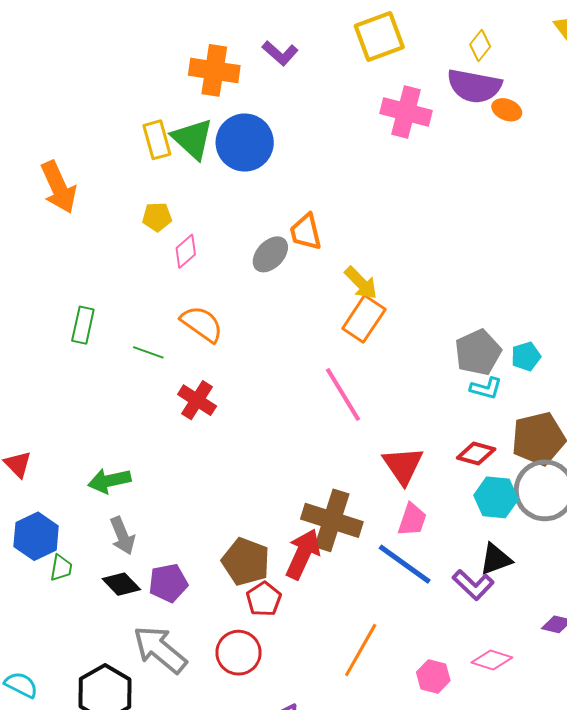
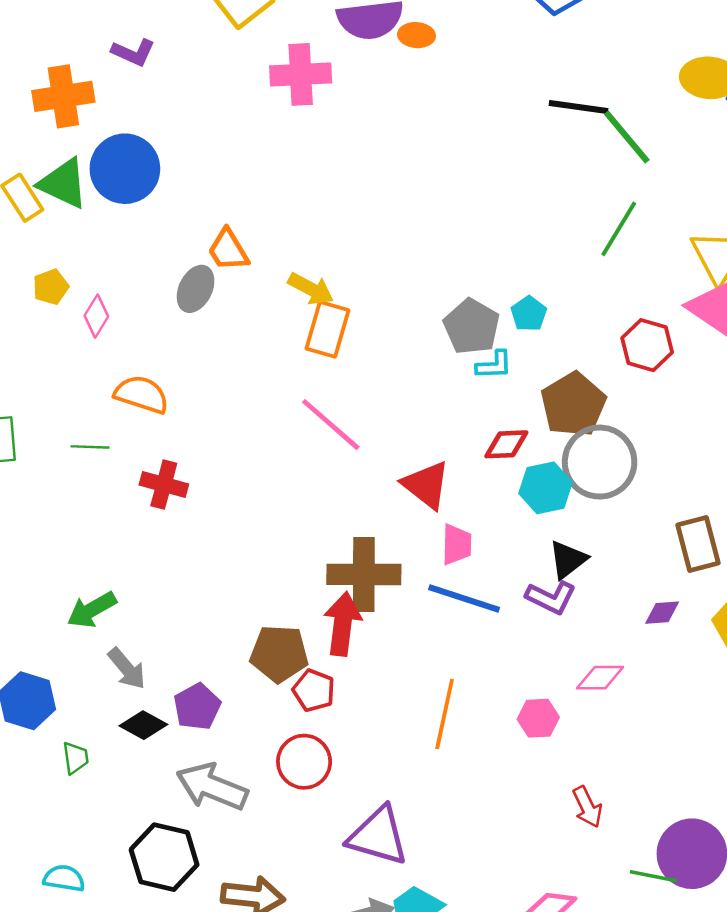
green trapezoid: (61, 568) -> (76, 758), moved

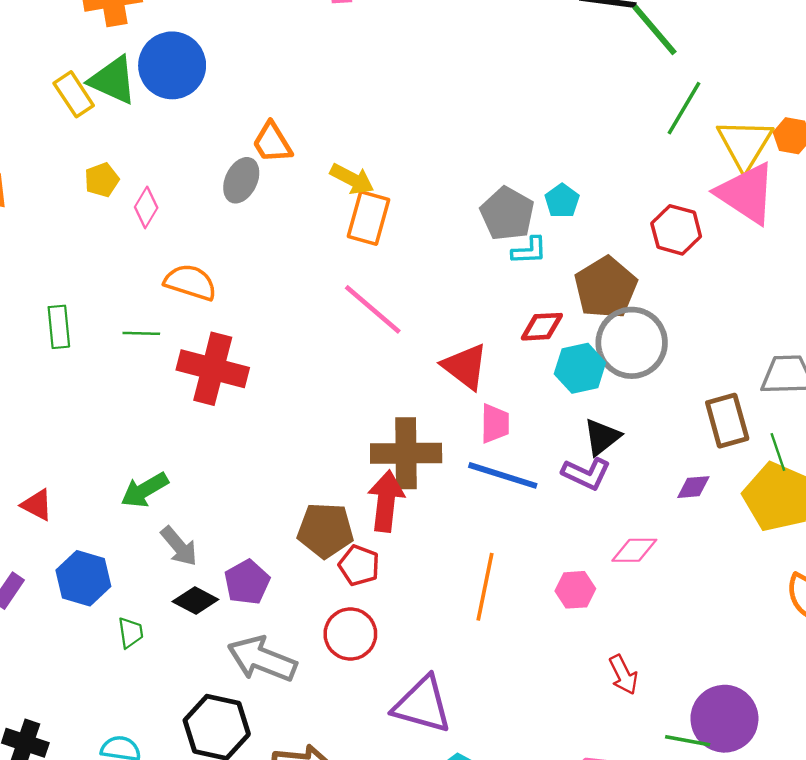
green line: (619, 229) -> (684, 108), moved
red cross: (164, 484) -> (213, 369), size x1.5

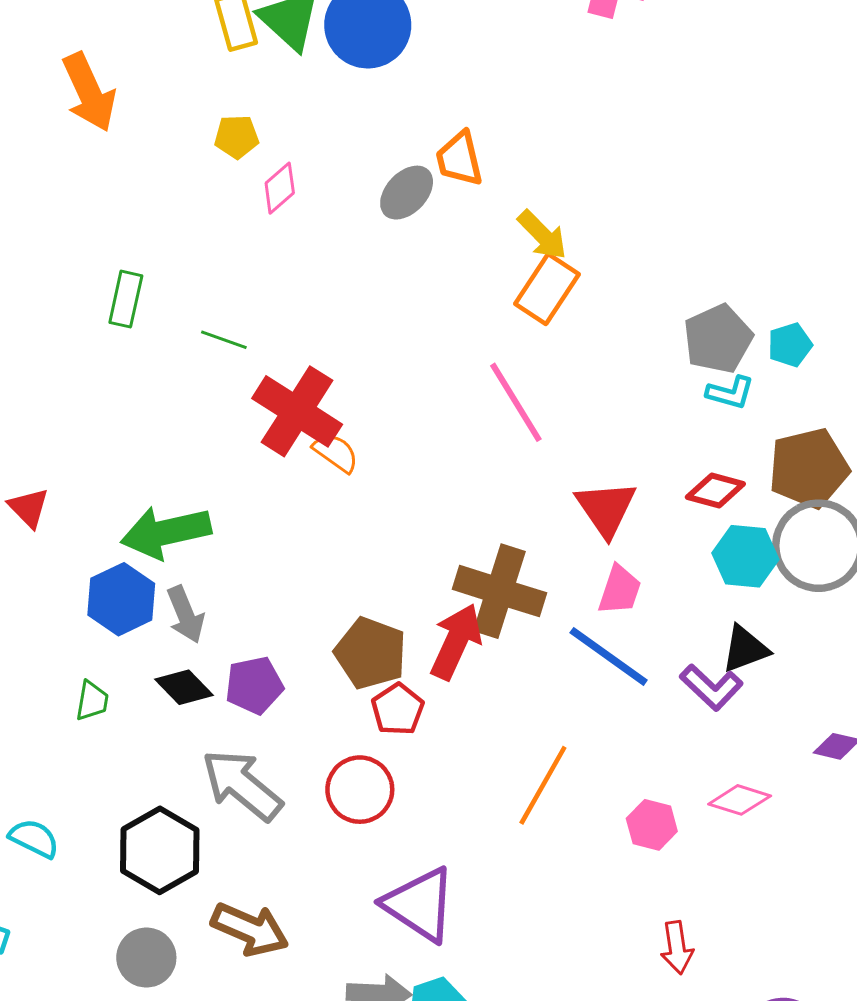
orange semicircle: (190, 282) -> (336, 453), moved, size x0.7
green arrow: (145, 490) -> (166, 532), size x1.4
blue hexagon: (83, 578) -> (121, 599), moved

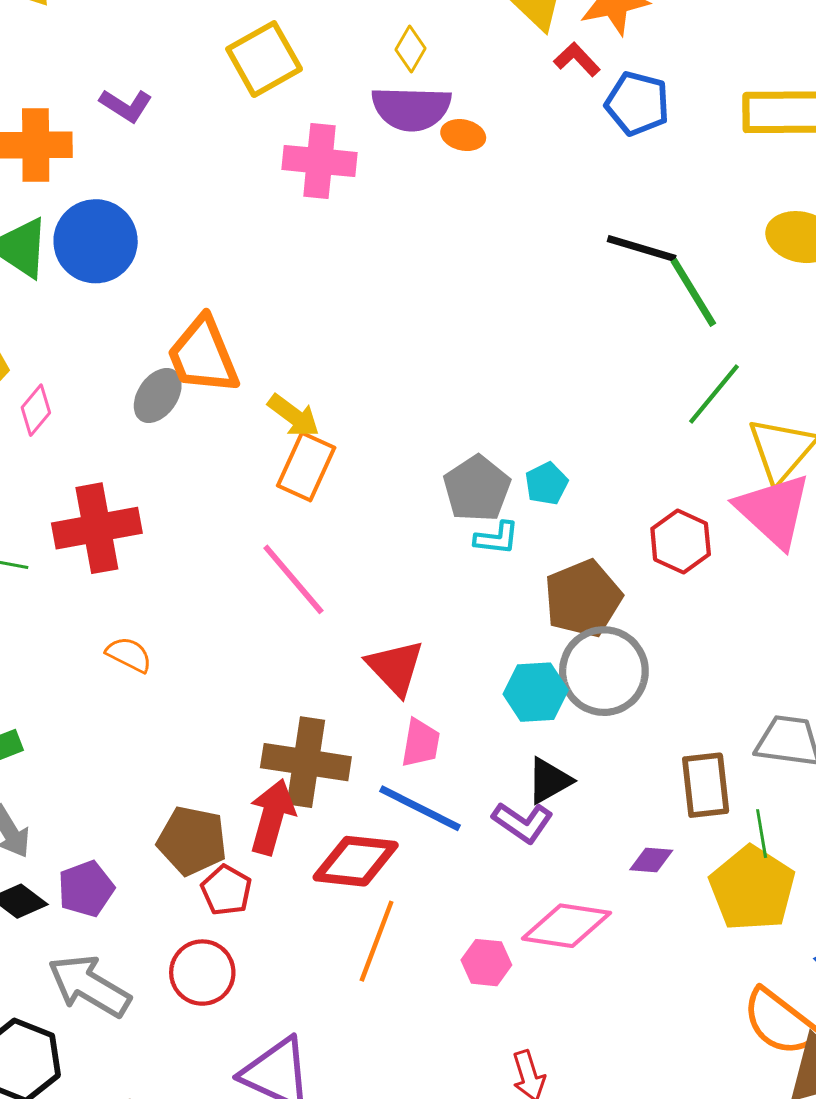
orange trapezoid: (459, 159) -> (203, 355), size x1.5
red cross: (297, 411) -> (97, 528), moved, turned -34
red diamond: (715, 490) -> (356, 861), moved, size x1.5
pink diamond: (740, 800) -> (566, 926), size x1.5

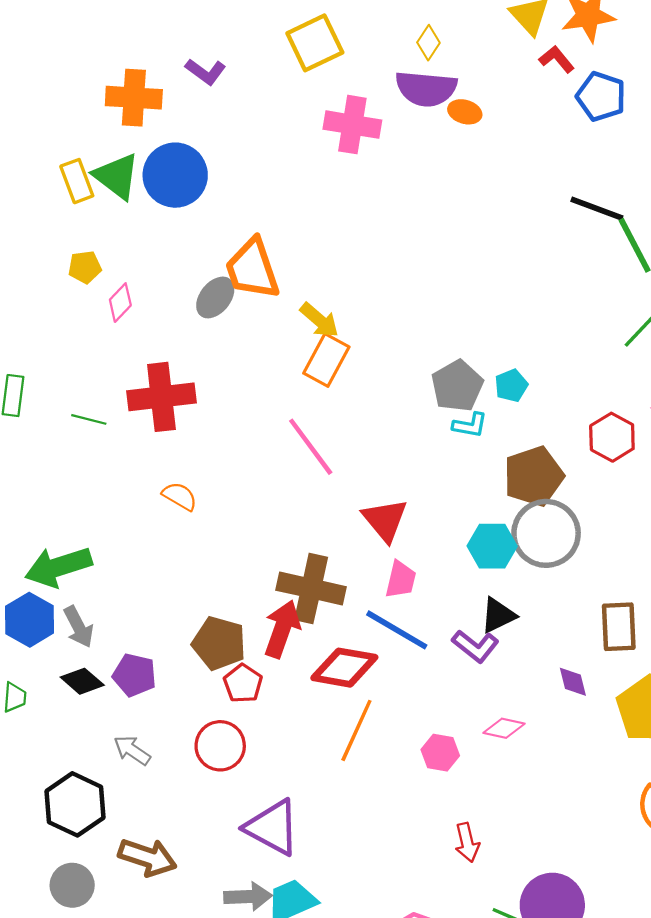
purple diamond: (651, 860) -> (573, 682), turned 68
purple pentagon: (86, 889) -> (134, 675), turned 30
pink diamond: (566, 926) -> (504, 728), size x0.6
gray arrow: (89, 986) -> (132, 750), size x0.6

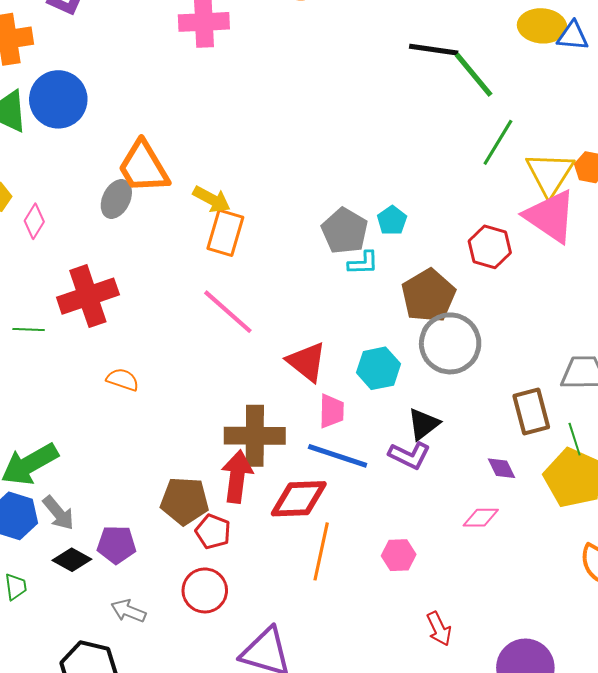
cyan hexagon: (492, 546) -> (378, 368), moved
pink diamond: (504, 728) -> (481, 518), moved

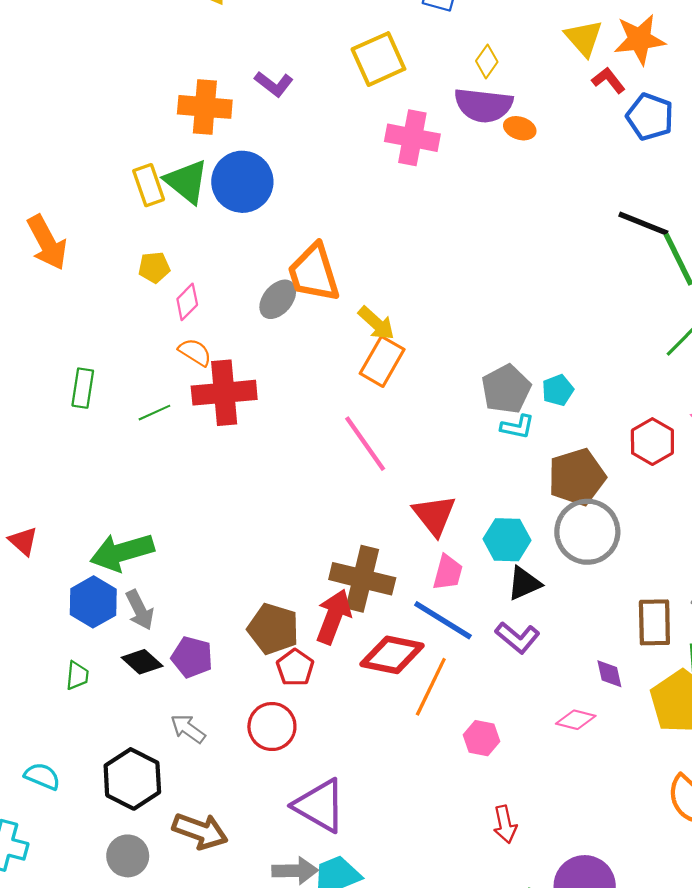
green line: (29, 329) -> (154, 413), turned -40
orange semicircle: (123, 380) -> (195, 352), moved
black triangle: (424, 424) -> (524, 583), moved
orange line: (321, 551) -> (431, 687), moved

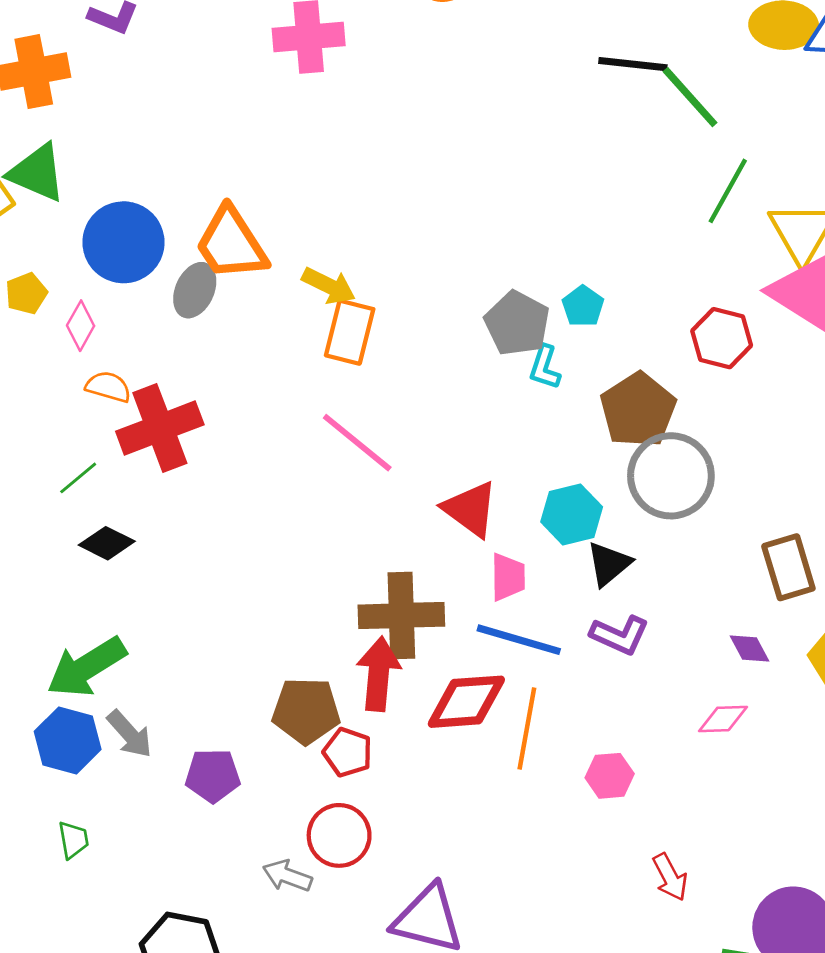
blue circle: (242, 182) -> (123, 242), moved
cyan L-shape: (517, 427) -> (545, 367), turned 112
black diamond: (142, 662) -> (107, 543), moved
gray arrow: (188, 729) -> (287, 876), moved

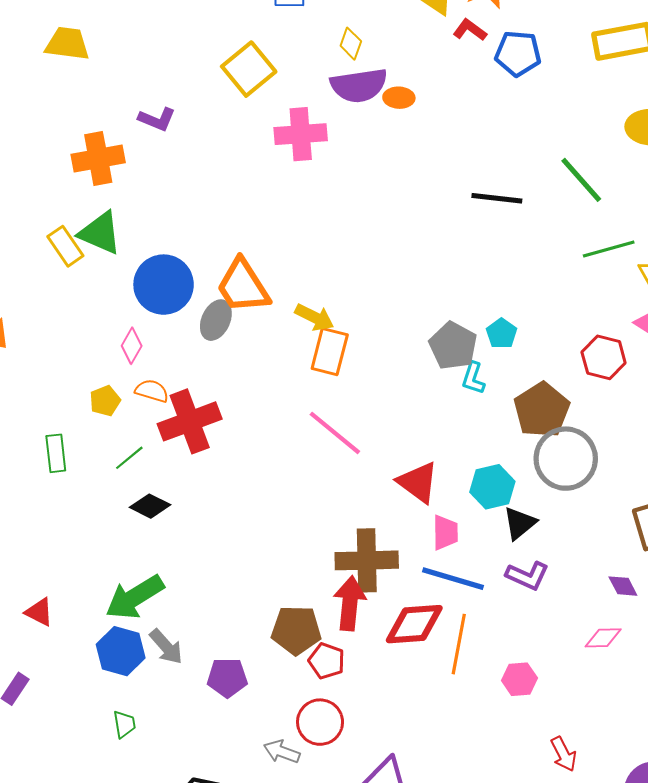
black line: (633, 64) -> (497, 198), moved
green line: (728, 191) -> (609, 249), turned 45
yellow pentagon: (26, 293) -> (105, 401), moved

